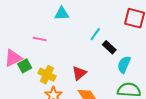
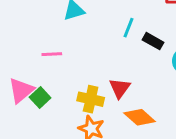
yellow cross: (47, 75) -> (91, 99), moved

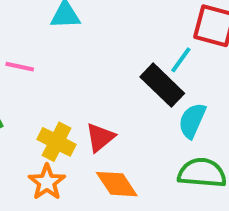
cyan line: (128, 28) -> (181, 60), moved
black rectangle: (153, 41) -> (162, 85), size x1.5

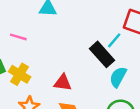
red triangle: (100, 137) -> (63, 83), turned 42
yellow cross: (56, 142) -> (20, 74), moved

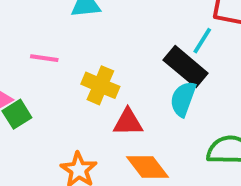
yellow cross: (20, 74) -> (100, 85), moved
cyan semicircle: (118, 77) -> (183, 99), moved

